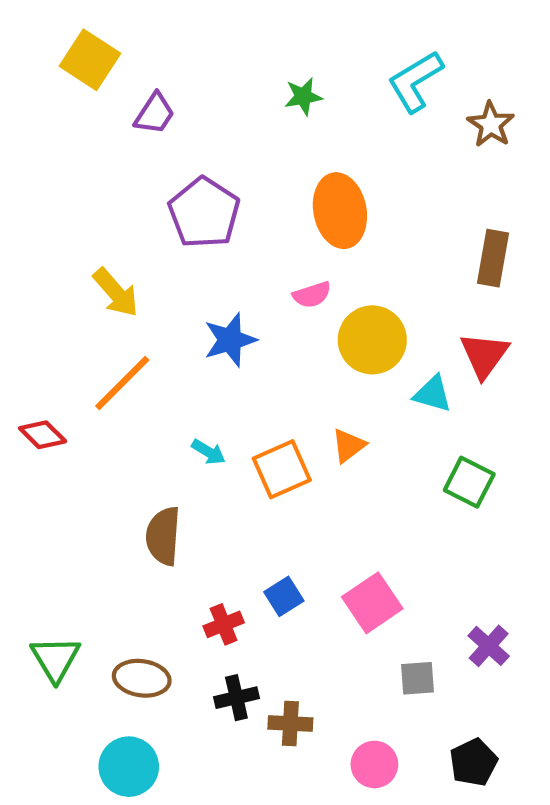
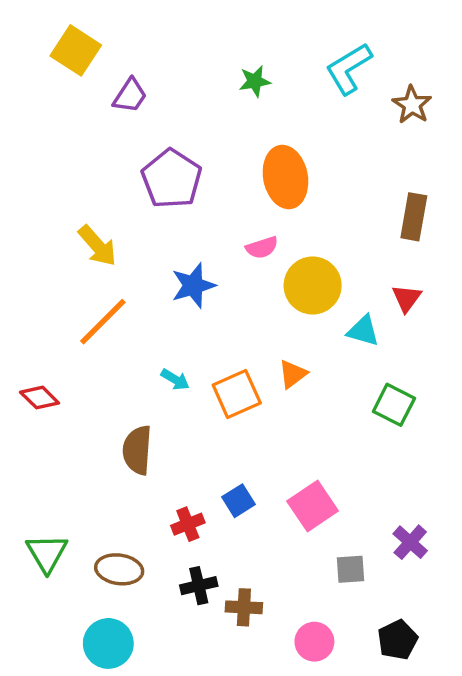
red triangle: (484, 355) -> (407, 298), size x0.7
red diamond: (43, 435) -> (40, 398), moved

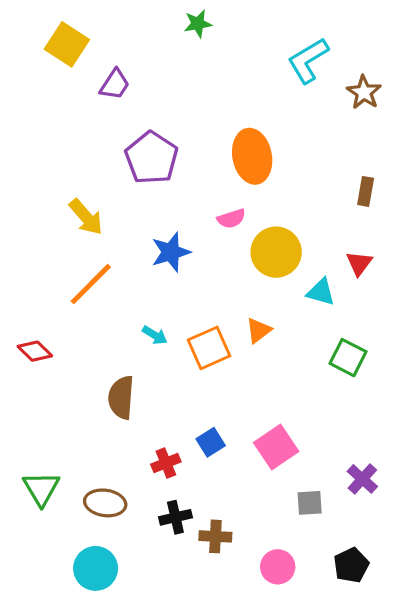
green star: (255, 81) -> (198, 24), moved
brown rectangle: (414, 217) -> (366, 191), size x0.7

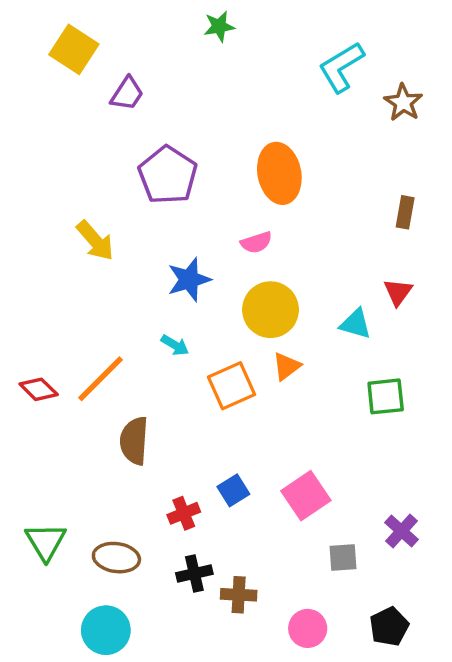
yellow circle: (276, 252) -> (270, 310), moved
orange line: (91, 284) -> (101, 379), moved
cyan arrow: (155, 335) -> (175, 345), moved
green square: (348, 358) -> (386, 396), turned -33

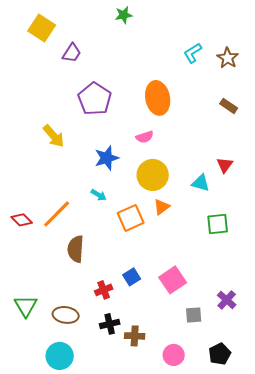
cyan L-shape: (341, 67) -> (193, 53), moved, size x0.7
brown rectangle: (405, 212) -> (229, 106), moved, turned -66

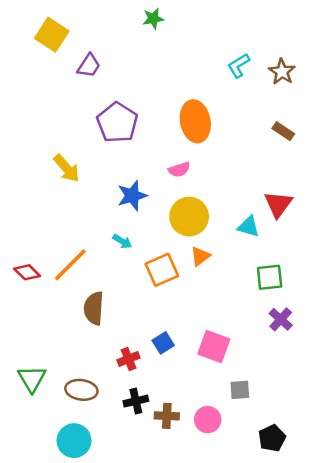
red triangle: (225, 165) -> (278, 204), size x1.4
pink square: (173, 280) -> (214, 347), turned -36
purple cross: (227, 300) -> (281, 319), moved
pink circle: (174, 355) -> (208, 420), moved

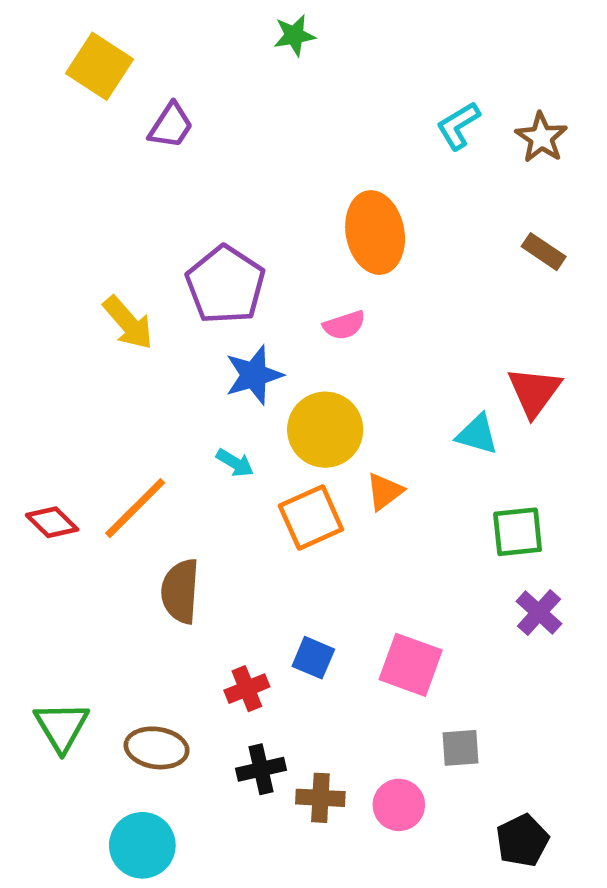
purple pentagon: (117, 123) -> (225, 285), moved
yellow circle: (189, 217) -> (325, 430), moved
blue square: (163, 343) -> (313, 658), turned -35

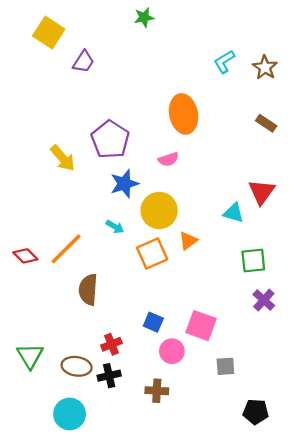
red cross: (247, 689) -> (111, 344), moved
black cross: (261, 769) -> (109, 376), moved
pink circle: (399, 805) -> (172, 351), moved
black pentagon: (522, 841) -> (256, 412), turned 30

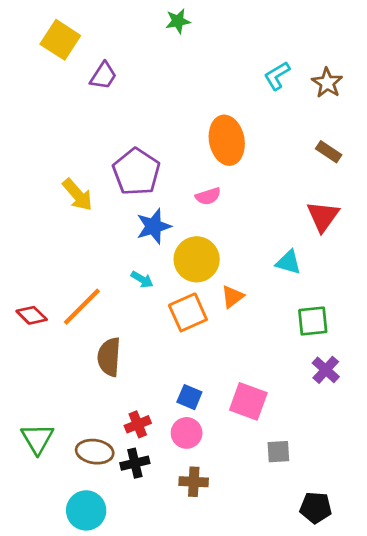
red triangle: (261, 192) -> (323, 216), moved
pink circle: (172, 351) -> (187, 433), moved

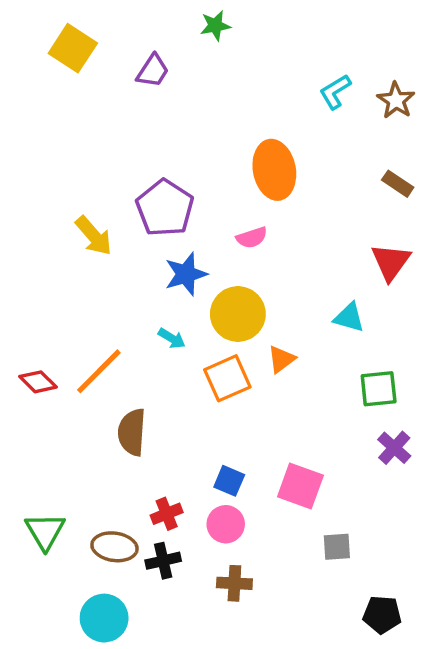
purple trapezoid: (103, 76) -> (153, 71), moved

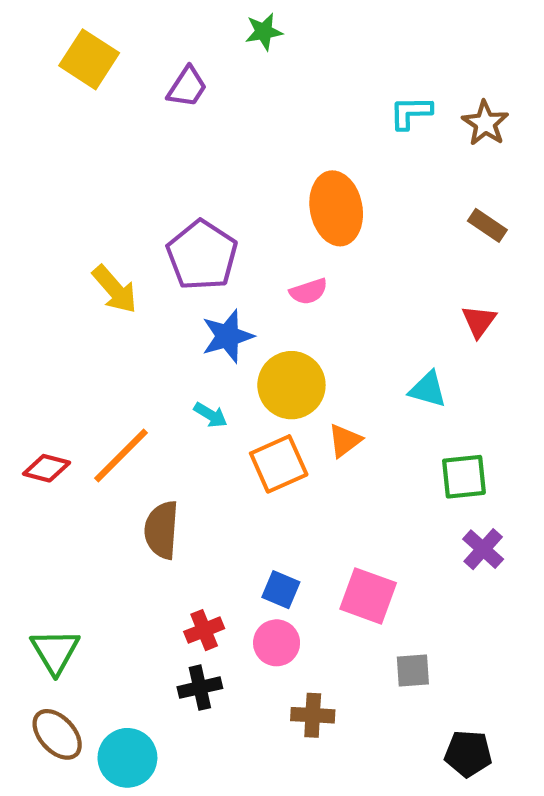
cyan L-shape: (335, 92) -> (411, 113), turned 30
red triangle: (391, 262) -> (479, 321), size x0.7
red diamond: (38, 382) -> (47, 468), turned -30
brown ellipse: (115, 547) -> (57, 734), moved, turned 39
brown cross: (234, 583) -> (313, 715), moved

